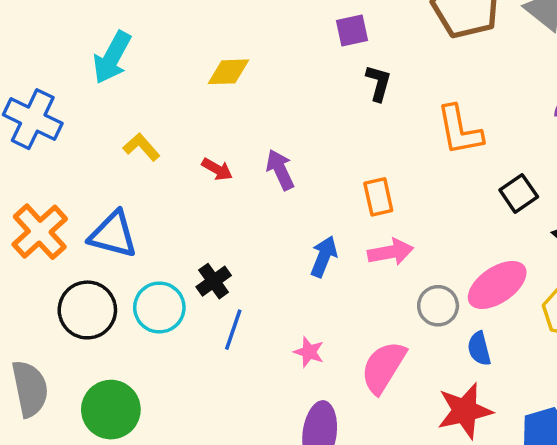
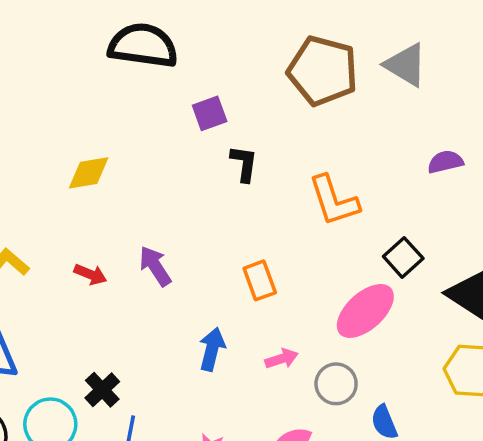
pink arrow: (391, 252) -> (282, 359), moved, size x0.7
pink ellipse: (497, 285) -> (365, 311), moved

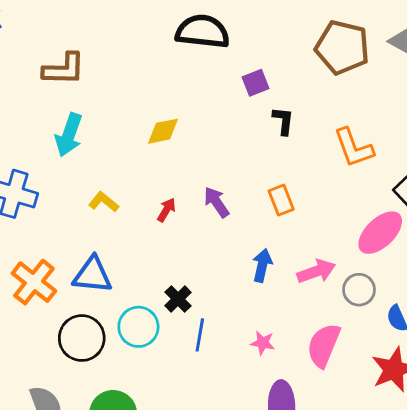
red arrow: (90, 274) -> (166, 210), turned -80
orange rectangle: (260, 280) -> (281, 200), moved
pink arrow: (282, 359) -> (316, 271), size x1.5

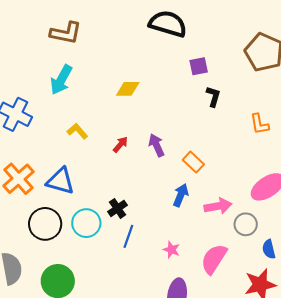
orange L-shape: (354, 148) -> (259, 124), size x0.7
orange rectangle: (281, 200) -> (193, 162), moved, turned -35

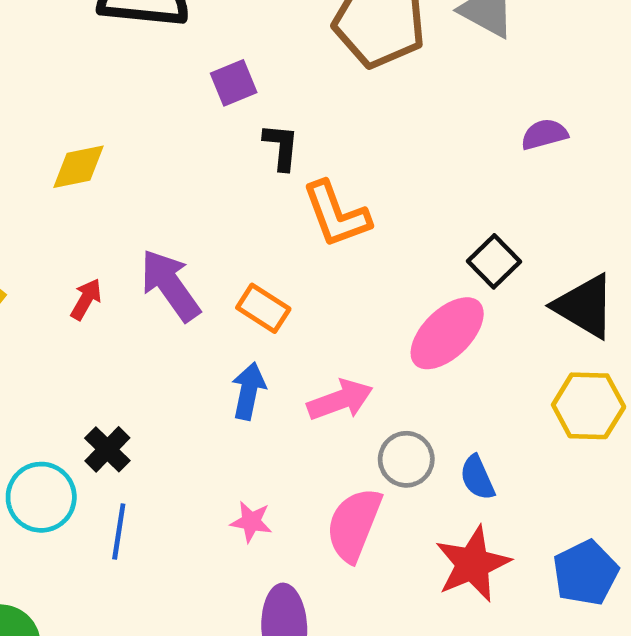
orange L-shape: (259, 124) -> (336, 214), moved, size x1.4
purple arrow: (156, 145) -> (170, 285), size x1.4
gray circle: (246, 224) -> (406, 459), moved
blue line: (128, 236) -> (119, 532), moved

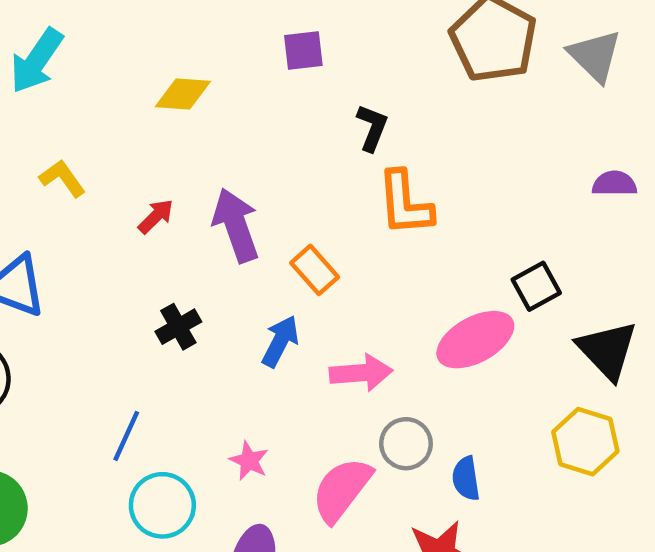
purple square: (234, 83) -> (303, 51), moved
black cross: (107, 449) -> (178, 327), moved
cyan circle: (41, 497) -> (162, 505), moved

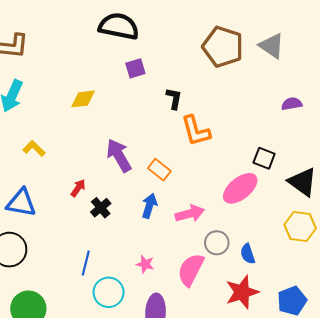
red arrow: (156, 216) -> (78, 188), moved
black square: (536, 286) -> (264, 158), turned -30

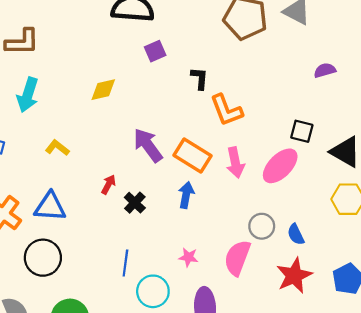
orange rectangle: (159, 170) -> (192, 156), size x1.5
pink arrow: (190, 214) -> (235, 163), moved, turned 100

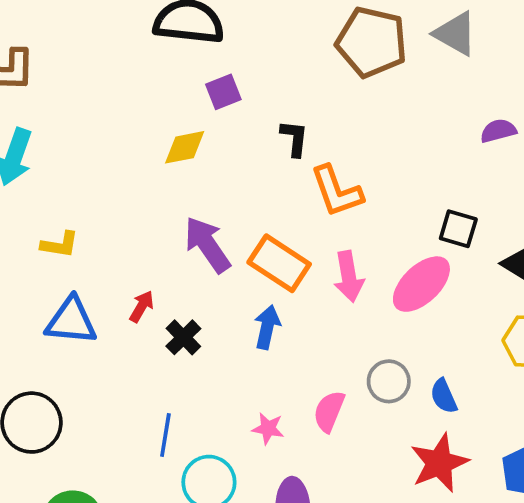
yellow diamond: (103, 90) -> (185, 147), moved
yellow L-shape: (57, 148) -> (60, 245), turned 150
blue triangle: (50, 207) -> (71, 321), moved
pink semicircle: (237, 258) -> (329, 411), moved, size x0.7

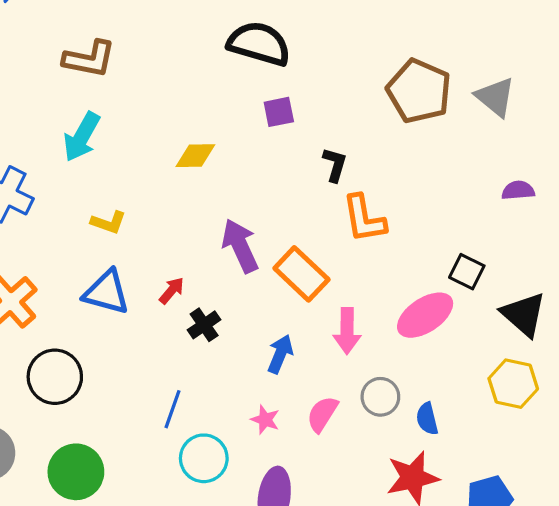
yellow diamond: (185, 147) -> (195, 156), moved
pink arrow: (349, 277) -> (347, 331), moved
blue arrow: (267, 327) -> (280, 354), moved

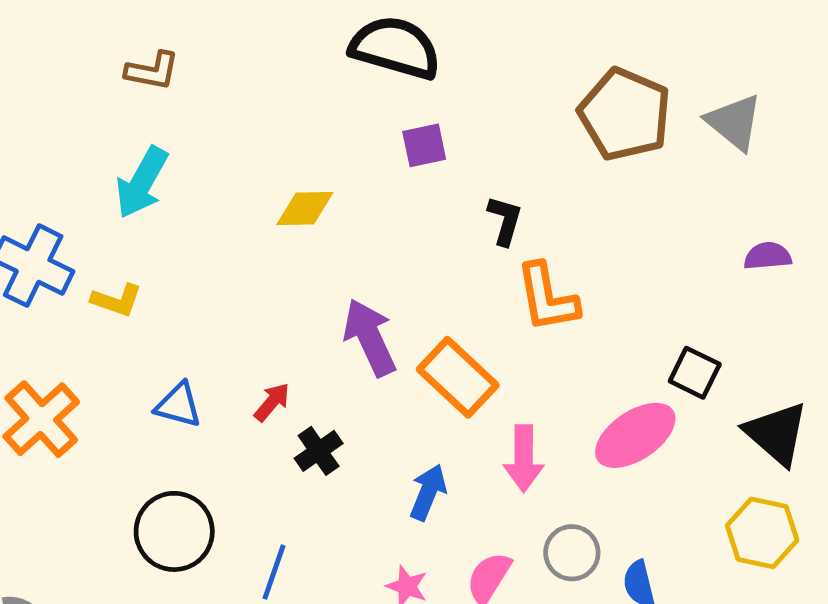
brown L-shape: (89, 59) -> (152, 71), size x0.7
yellow L-shape: (108, 222) -> (117, 300), moved
blue triangle: (106, 292) -> (178, 405), size x0.7
black circle: (55, 377) -> (174, 531), moved

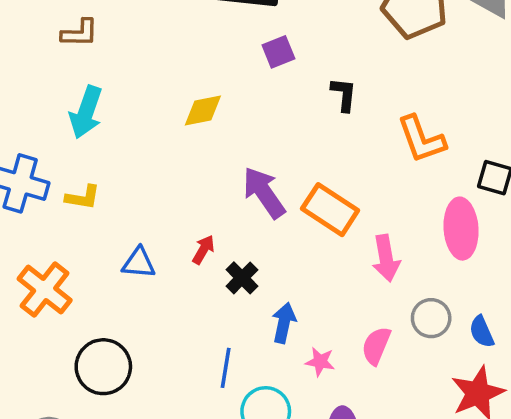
orange L-shape: (547, 298) -> (421, 139), moved
pink ellipse: (635, 435) -> (461, 229), turned -50
blue arrow: (428, 492) -> (284, 323), moved
black circle: (174, 531) -> (103, 367), moved

